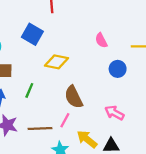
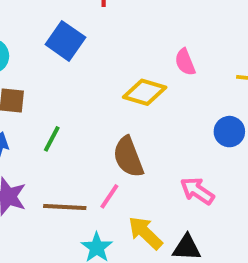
yellow diamond: (56, 62) -> (145, 92), moved
blue circle: (118, 69) -> (229, 132), moved

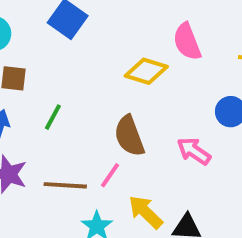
pink semicircle: (185, 62) -> (187, 42), size x1.4
pink arrow: (197, 191) -> (194, 151), moved

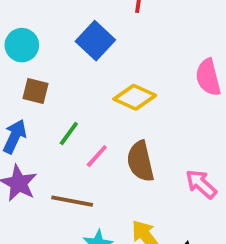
yellow diamond: (146, 71) -> (135, 97), moved
pink line: (110, 175) -> (97, 156), moved

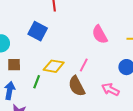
yellow diamond: (135, 97) -> (54, 66), moved
pink line: (97, 156) -> (84, 65), moved

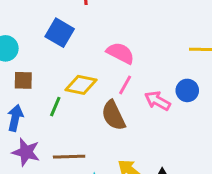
pink semicircle: (100, 34) -> (120, 53), moved, turned 144
pink arrow: (110, 90) -> (157, 101), moved

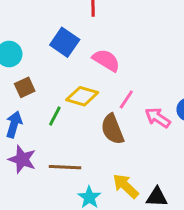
pink semicircle: (120, 53) -> (106, 60), moved
brown square: (23, 80) -> (25, 87), turned -30

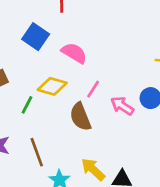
brown line: (65, 167) -> (37, 152), turned 68

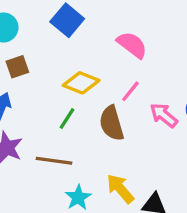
pink semicircle: (74, 53) -> (132, 45), moved
green line: (27, 105) -> (67, 118), moved
brown line: (37, 152) -> (54, 161), turned -68

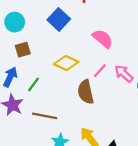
pink arrow: (164, 115) -> (124, 74), moved
green line: (67, 118) -> (33, 84), moved

